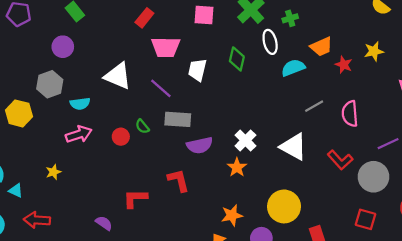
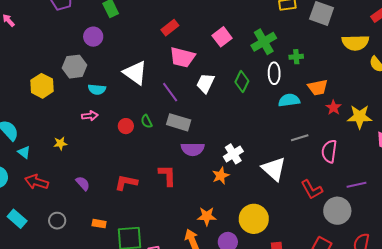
pink square: (204, 15) -> (222, 37), turned 36
yellow star: (374, 51) -> (360, 117), moved, size x1.4
pink arrow: (79, 134) -> (90, 116), size x0.7
purple semicircle: (104, 223) -> (83, 183), moved

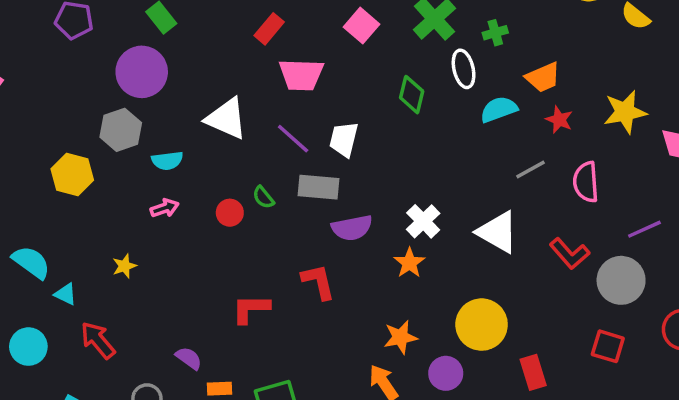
purple circle: (93, 37) -> (142, 72), size x1.5
white trapezoid: (205, 83) -> (344, 139), moved
red star: (333, 108) -> (559, 120), moved
red arrow: (37, 182) -> (98, 340), turned 45
purple semicircle: (83, 183) -> (189, 358), moved

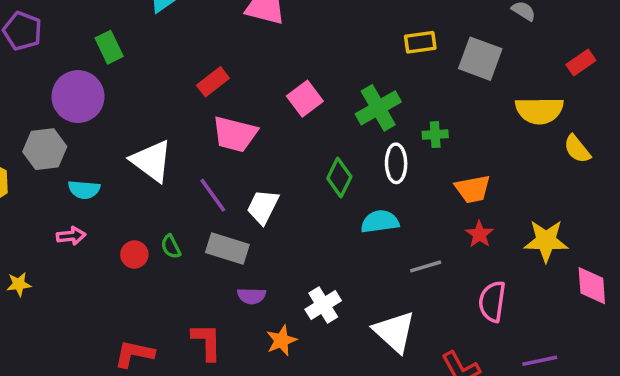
cyan semicircle: (499, 109) -> (380, 222), moved
gray line: (530, 170) -> (426, 266), moved
purple semicircle: (352, 228) -> (252, 296), size x0.7
orange star: (409, 263) -> (281, 341), moved

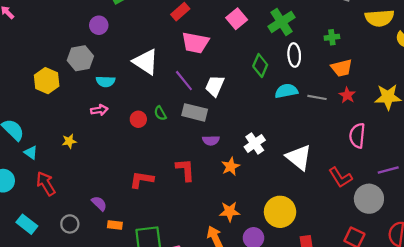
purple circle: (78, 97) -> (99, 25), size x0.6
green cross: (435, 135) -> (332, 37), moved
gray line: (426, 266) -> (317, 97), moved, turned 30

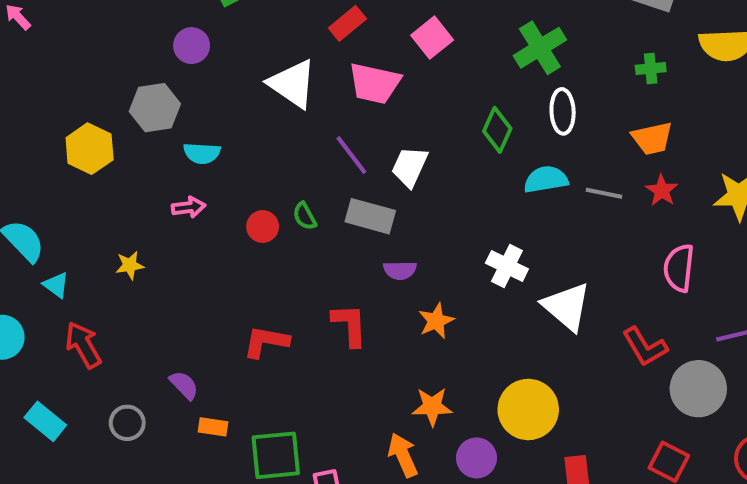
pink square: (237, 19) -> (432, 38), moved
green cross: (332, 37) -> (651, 68), moved
white triangle: (146, 62) -> (292, 84), moved
white cross: (255, 143) -> (507, 266), moved, turned -30

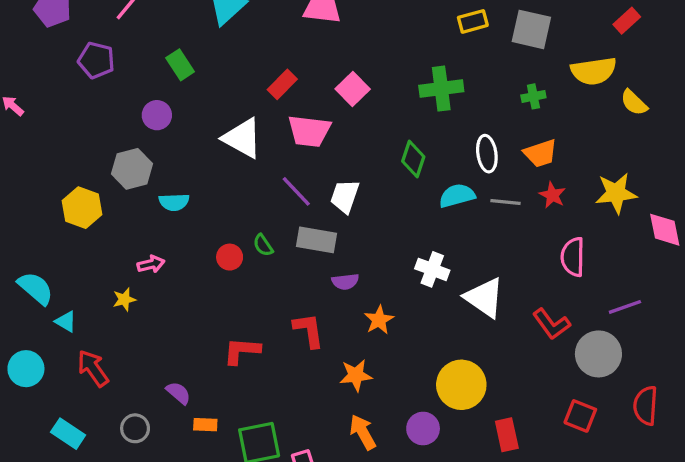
green cross: (540, 48) -> (441, 89), turned 30
white ellipse: (563, 111) -> (487, 154), moved
pink arrow: (189, 207) -> (151, 264), moved
orange star: (432, 407) -> (356, 375), moved

